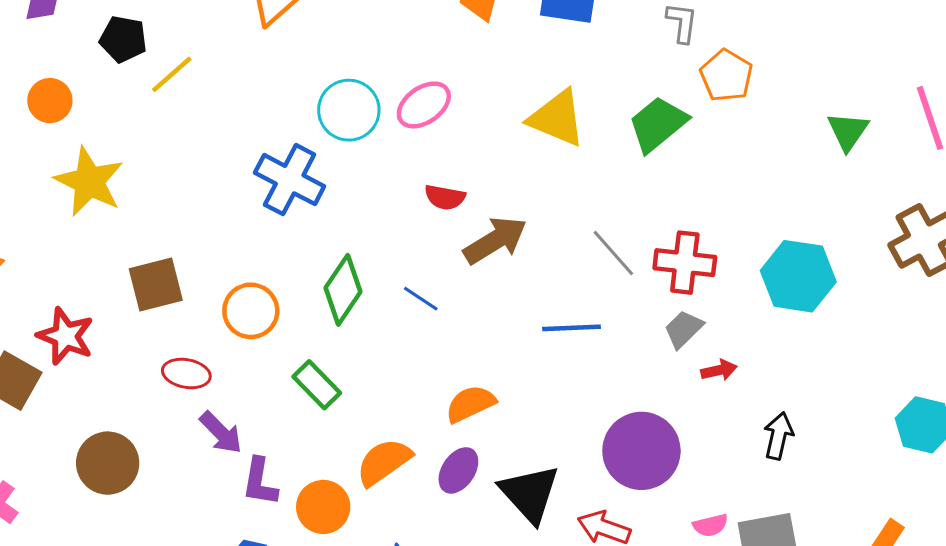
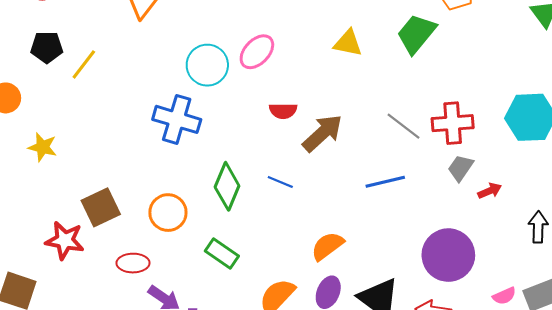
yellow triangle: (557, 118) -> (348, 43), size x0.7
yellow star: (89, 182) -> (43, 147), size x0.6
red star: (65, 336) -> (65, 240), moved

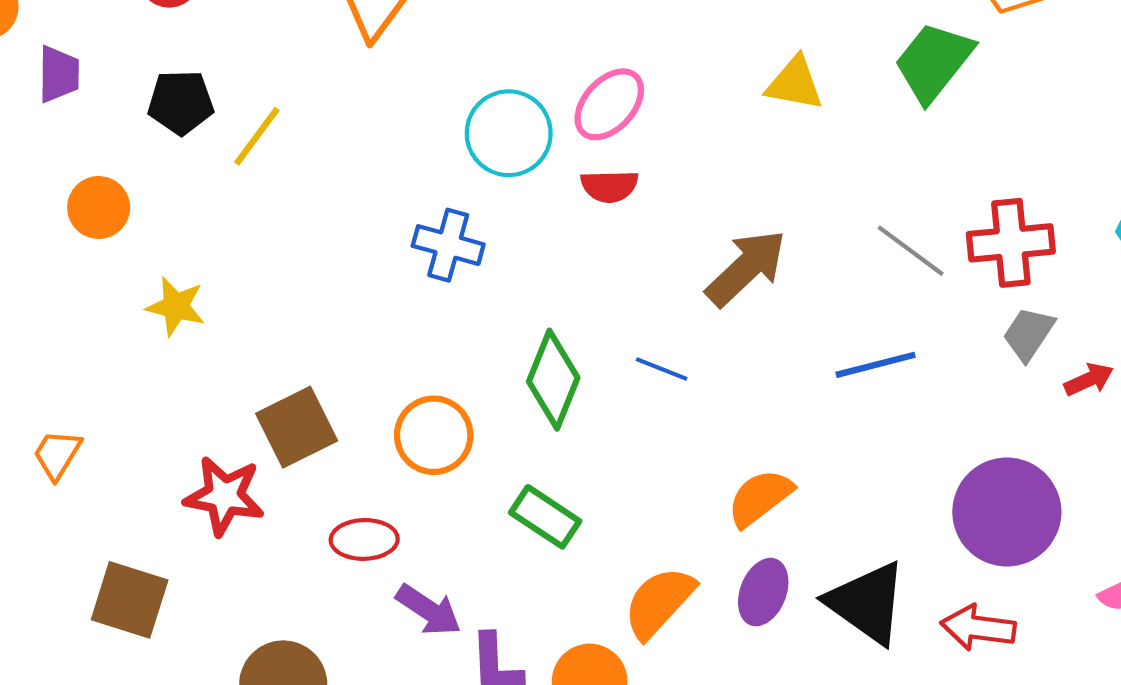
red semicircle: (283, 111) -> (609, 186), moved
blue cross: (177, 119) -> (448, 245), size x0.7

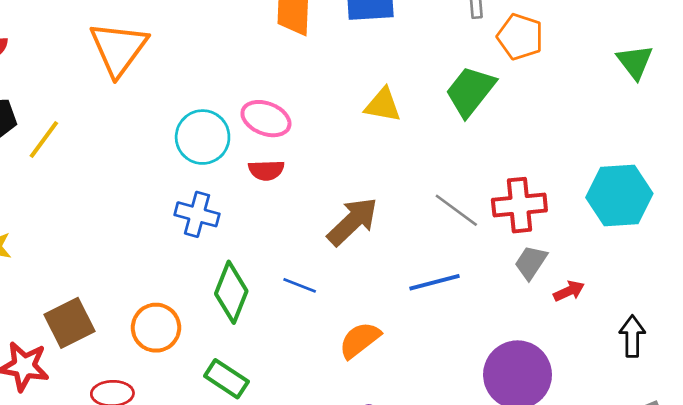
pink ellipse: (609, 104) -> (266, 119), turned 69
blue cross: (448, 245) -> (197, 214), moved
orange semicircle: (760, 498) -> (360, 340), moved

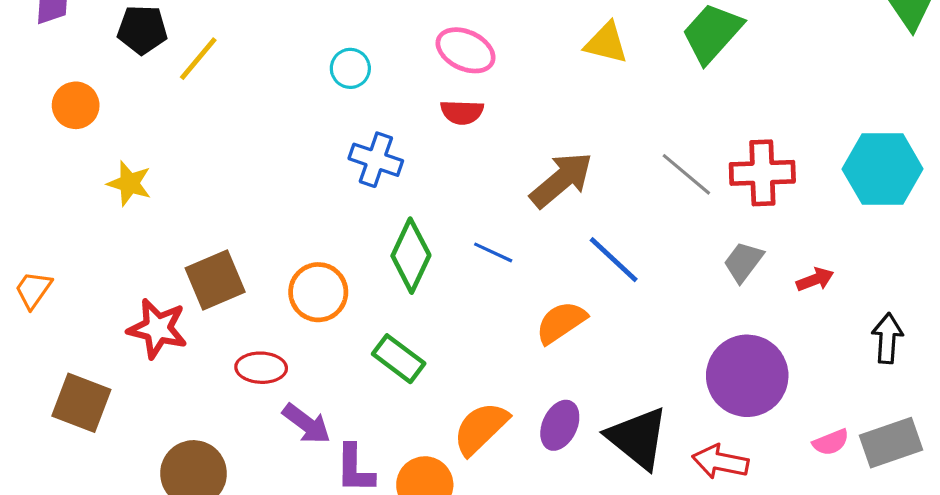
cyan circle: (203, 137) -> (350, 68), moved, size x0.6
gray trapezoid: (531, 262) -> (743, 262), moved
blue line: (434, 282) -> (614, 260), moved, turned 54

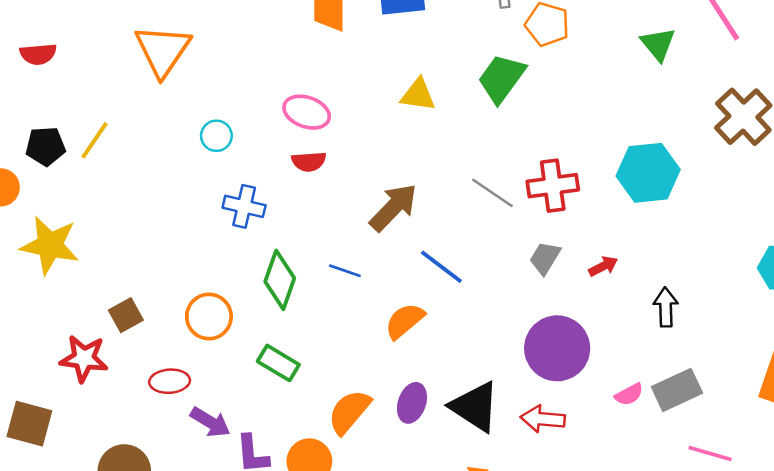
black pentagon: (142, 30) -> (45, 146), moved
yellow star: (129, 183) -> (50, 245), size x1.6
brown square: (215, 280) -> (126, 315), size x0.7

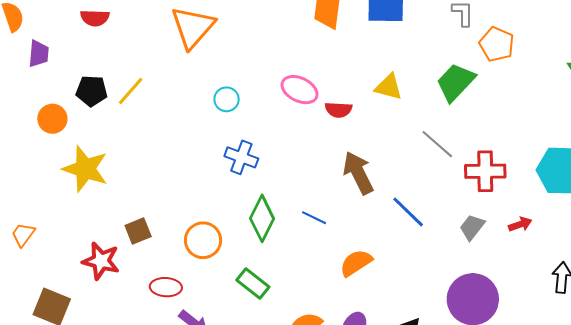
red semicircle: (309, 162) -> (338, 110), moved
gray line: (492, 193) -> (437, 144), moved
brown arrow: (393, 207) -> (358, 173), turned -78
red arrow: (603, 266) -> (520, 224), moved
blue line: (441, 267) -> (408, 212), moved

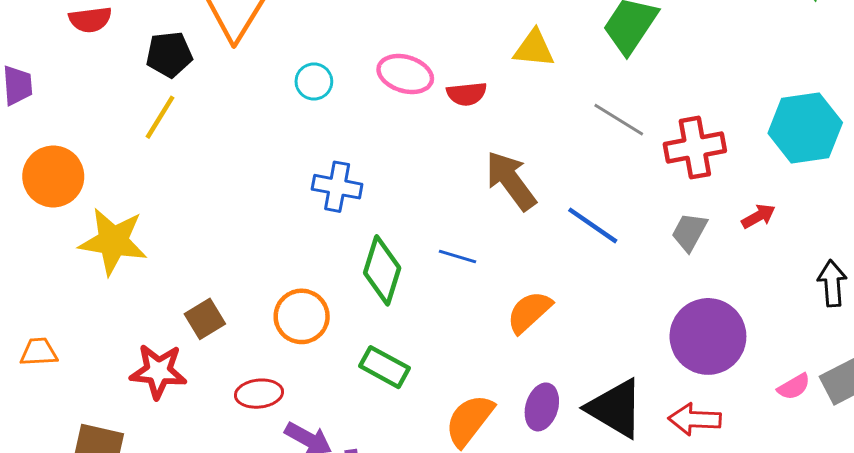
black pentagon: (92, 91) -> (169, 54), moved
cyan circle: (227, 99) -> (314, 82), moved
orange circle: (52, 119) -> (53, 176), size x1.4
orange trapezoid: (23, 235) -> (39, 352), turned 60

